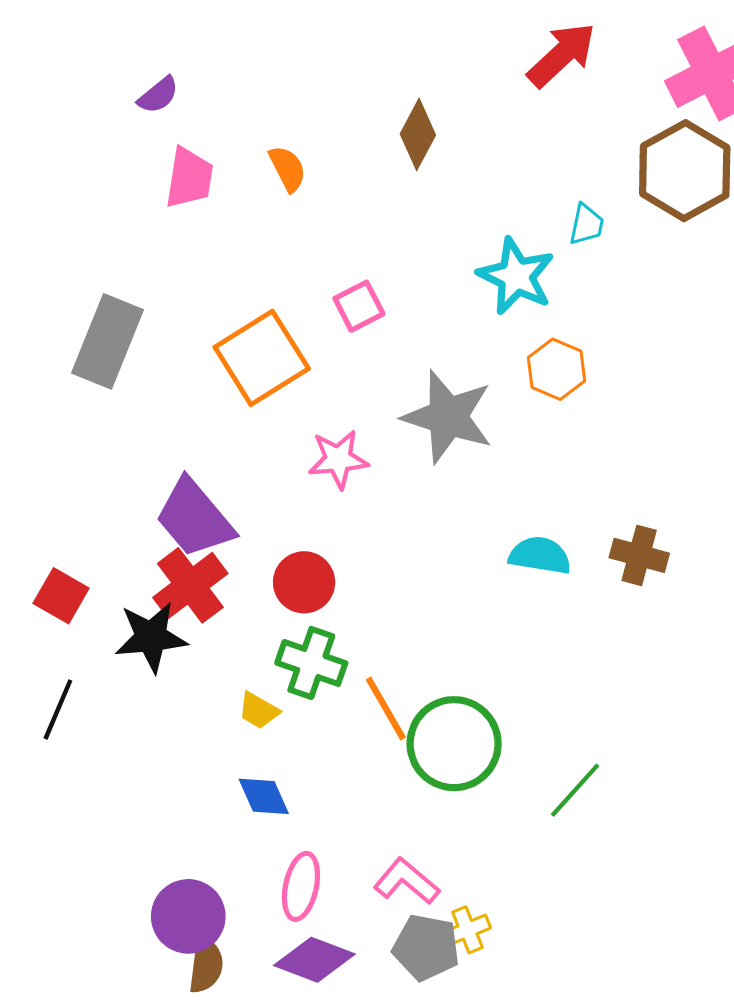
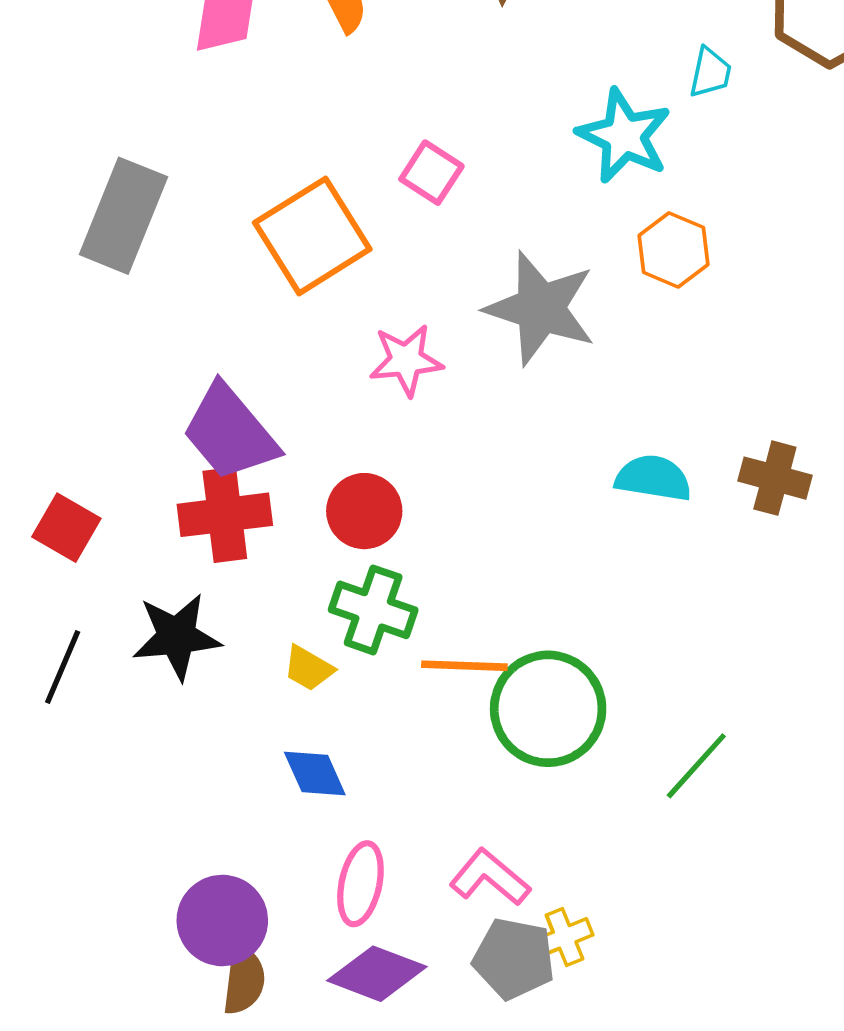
pink square: (359, 306) -> (431, 173), turned -30
red cross: (190, 585) -> (225, 515), turned 30
black star: (151, 637) -> (177, 637), moved
orange line: (386, 708) -> (464, 666), turned -58

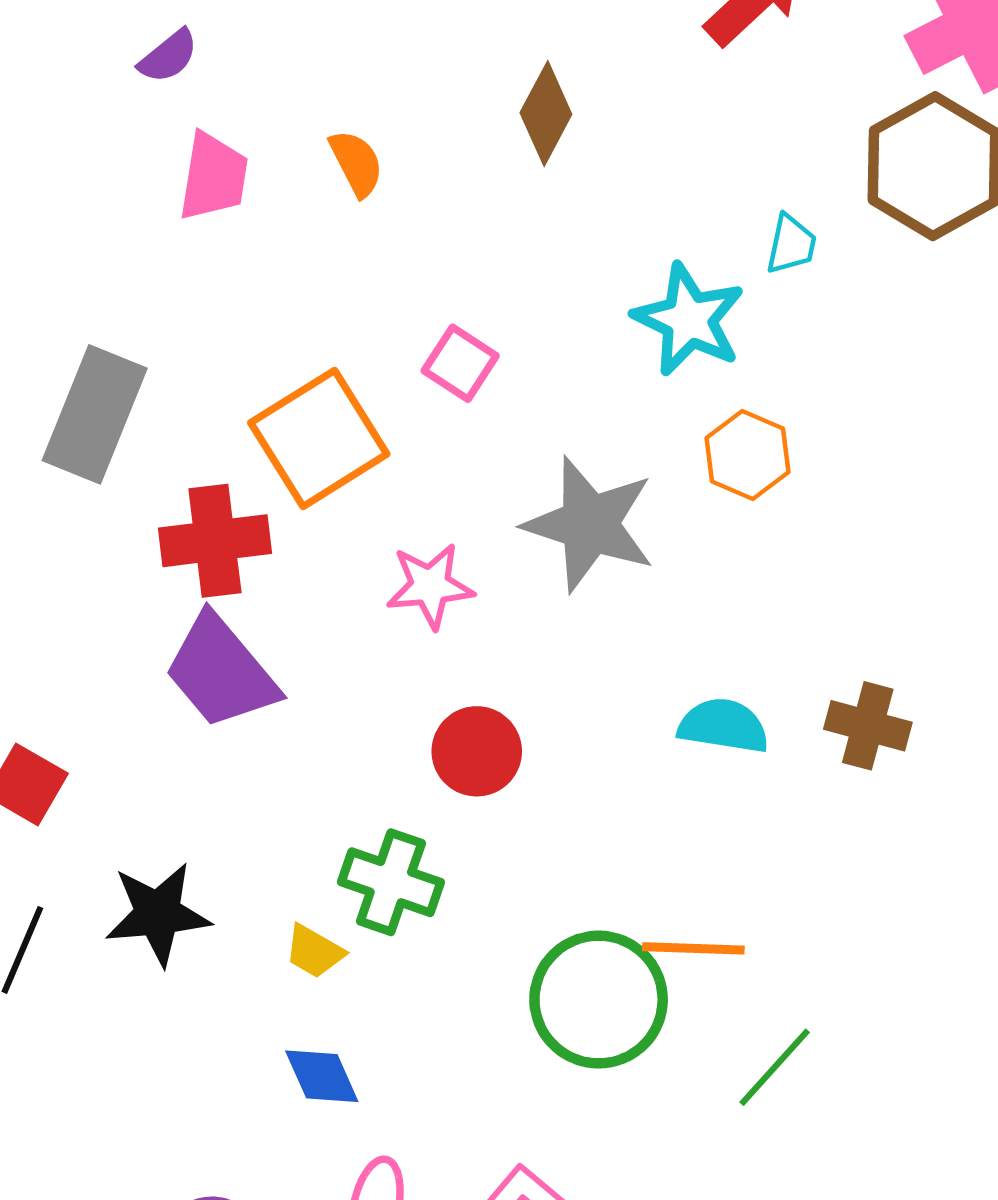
red circle: (364, 511) -> (477, 751), moved
red cross: (225, 515) -> (215, 541), moved
orange line: (464, 666) -> (693, 948), moved

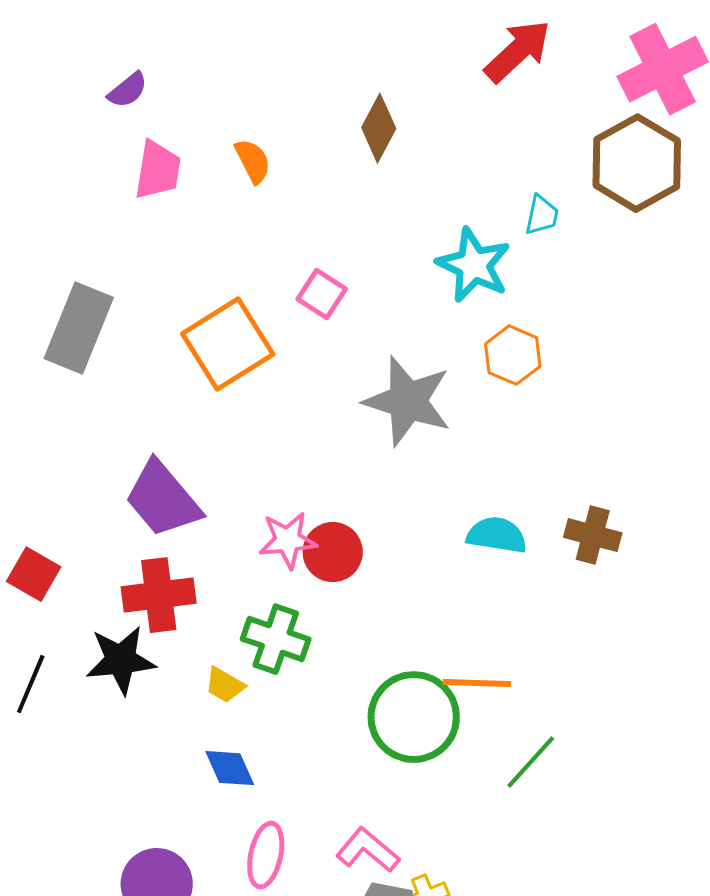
red cross: (215, 541) -> (159, 595), moved
pink star: (430, 586) -> (288, 540), moved

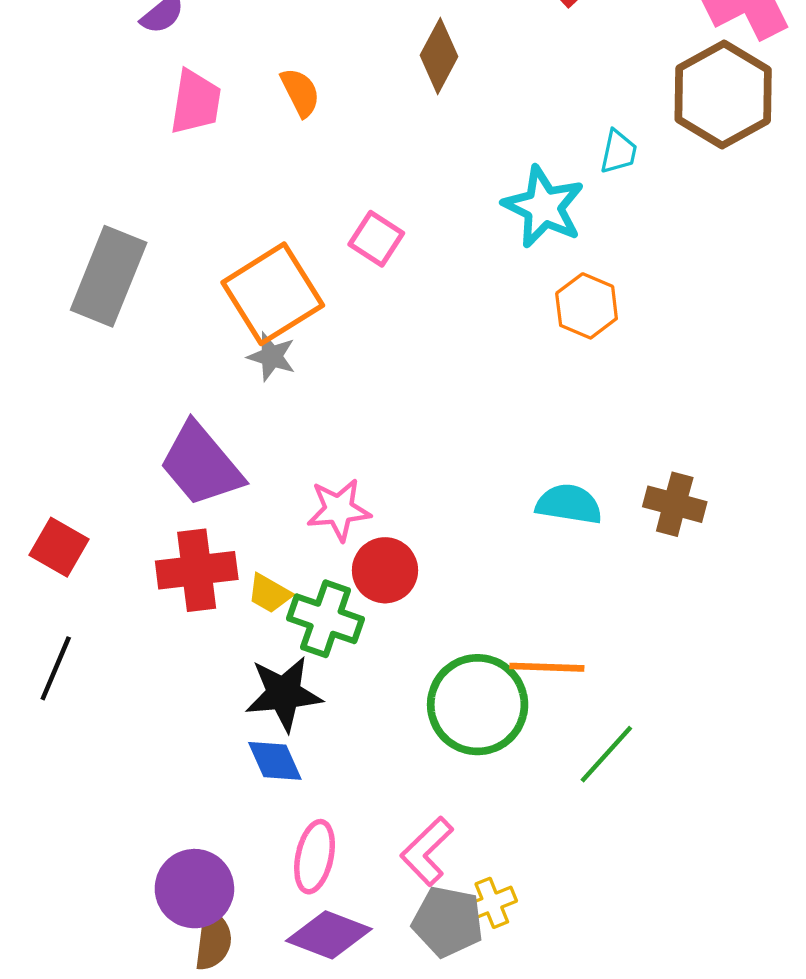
gray star: (408, 401) -> (272, 357), moved, size x0.5
red circle: (333, 552) -> (385, 570), moved
black star: (121, 660) -> (284, 694), moved
yellow trapezoid: (225, 685) -> (269, 593), moved
pink L-shape: (368, 850) -> (427, 851), turned -84

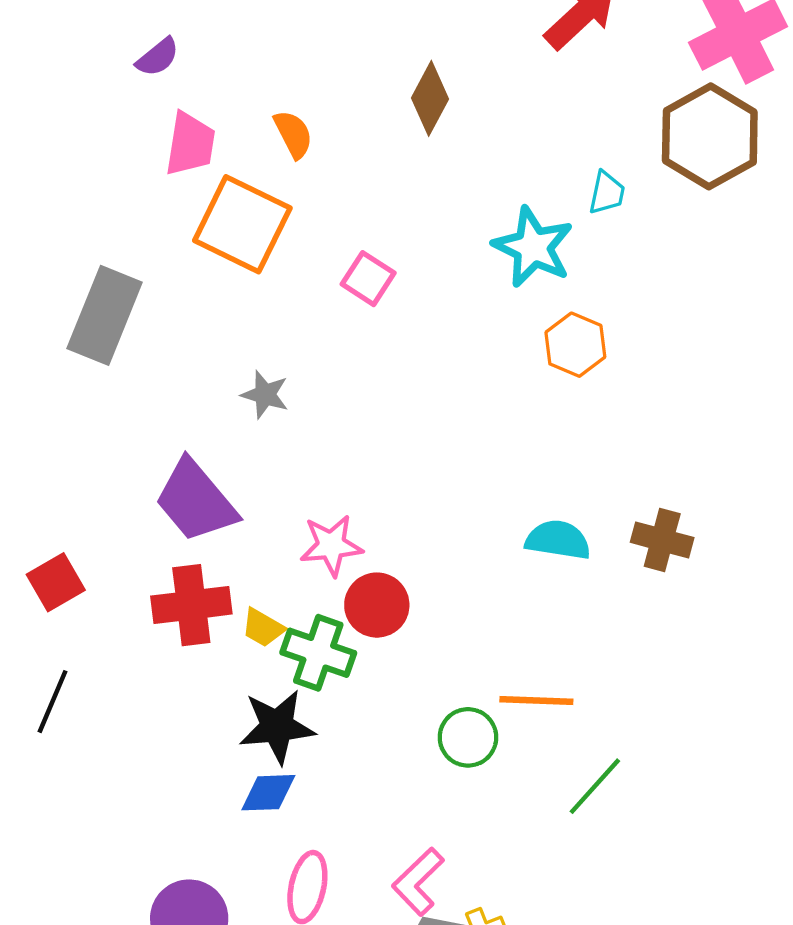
orange square: (273, 294) -> (242, 224), moved, turned -32
red square: (59, 547) -> (56, 582), turned 30
green circle: (478, 705) -> (468, 737), size x0.6
blue diamond: (275, 761) -> (268, 793), turned -68

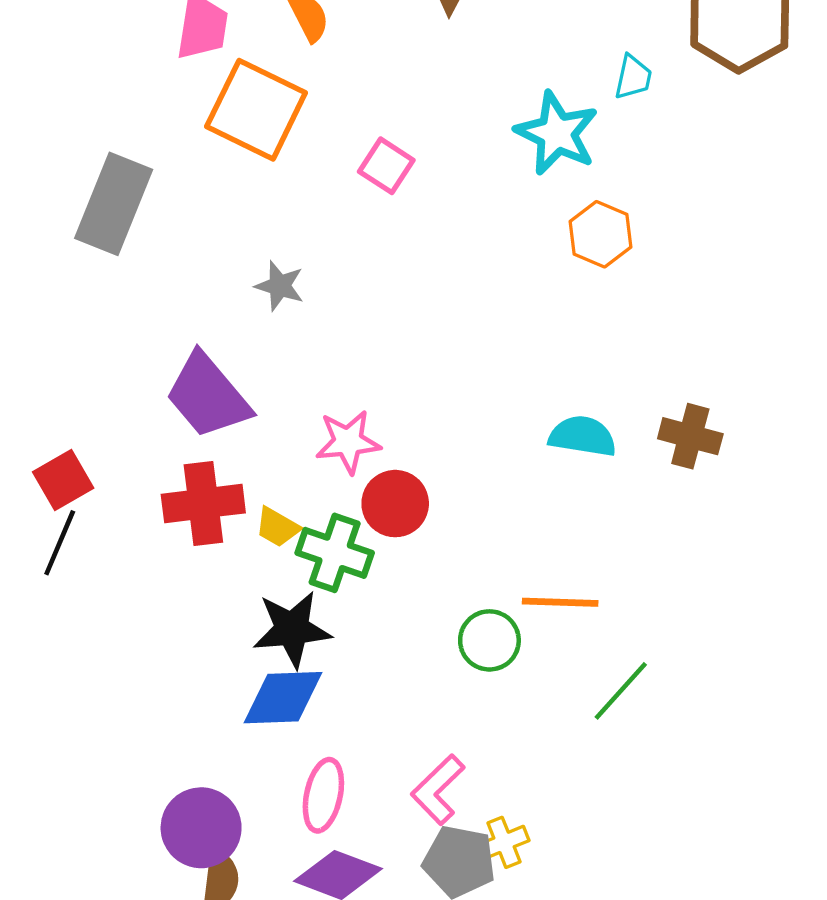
black line: (52, 702) -> (60, 543), moved
blue diamond: (268, 793) -> (283, 698), size x1.4

